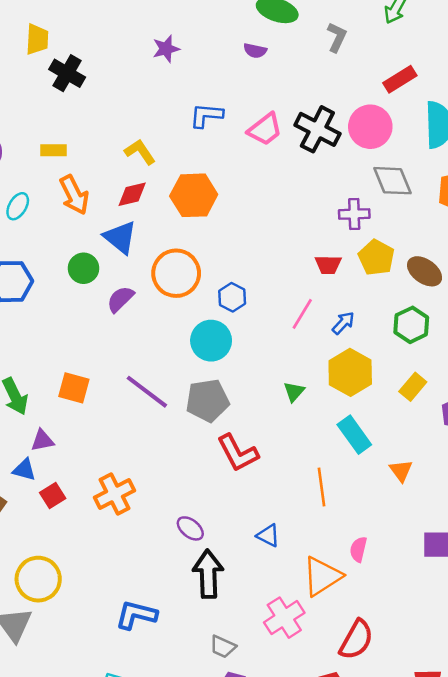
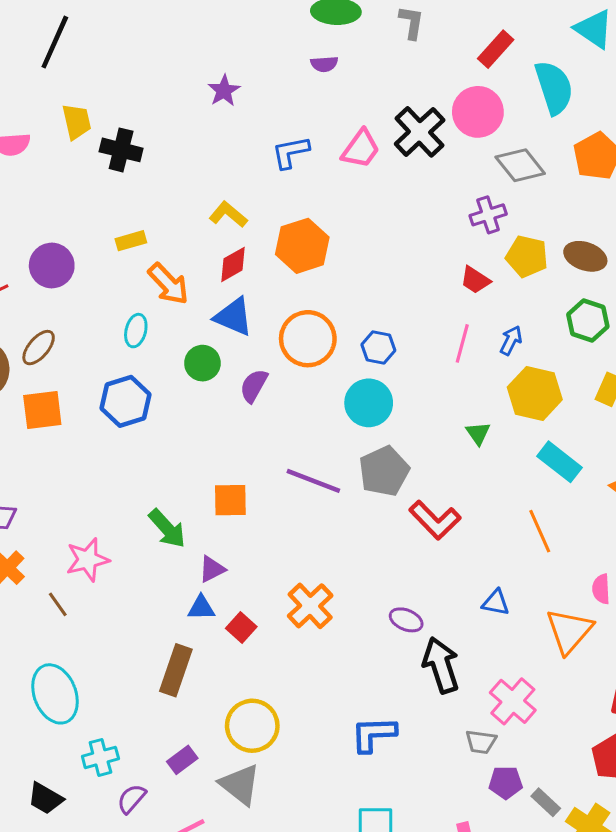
black cross: (317, 129) -> (420, 132), turned 36
cyan ellipse: (18, 206) -> (136, 331), moved
red trapezoid: (328, 265) -> (475, 280), turned 48
pink cross: (284, 618) -> (513, 701), moved

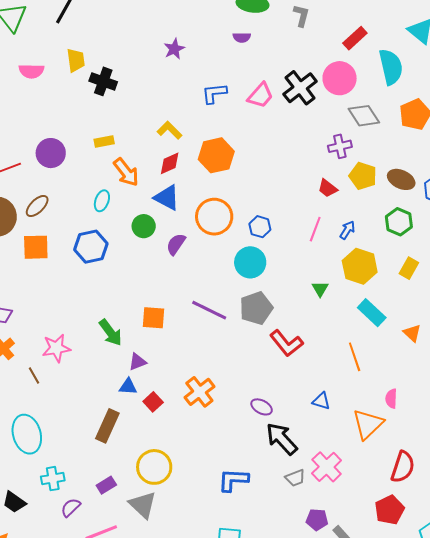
black arrow: (441, 665) -> (282, 439), turned -30
gray trapezoid: (481, 742) -> (295, 478), moved, turned -35

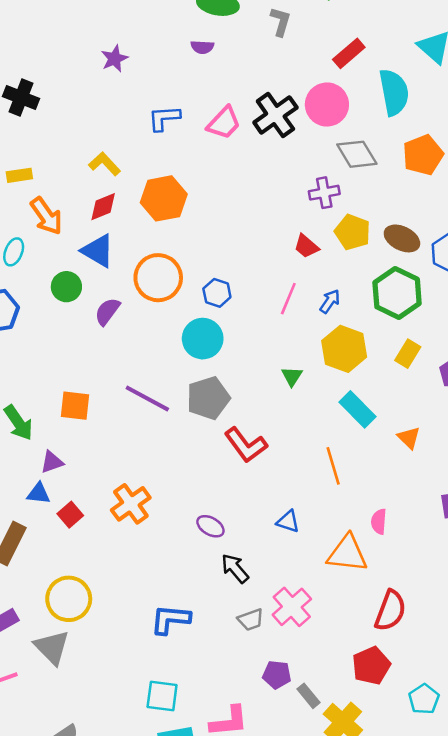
green hexagon: (399, 222) -> (397, 293), size x1.4
orange triangle: (368, 424) -> (347, 554), turned 48
black arrow: (282, 439) -> (235, 568), size x0.7

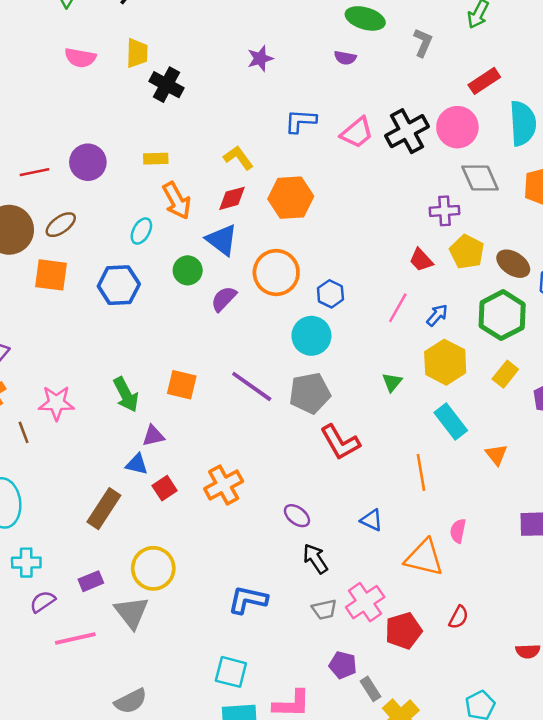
red semicircle: (390, 611) -> (459, 617), size x0.6
red pentagon: (371, 666) -> (404, 631), moved

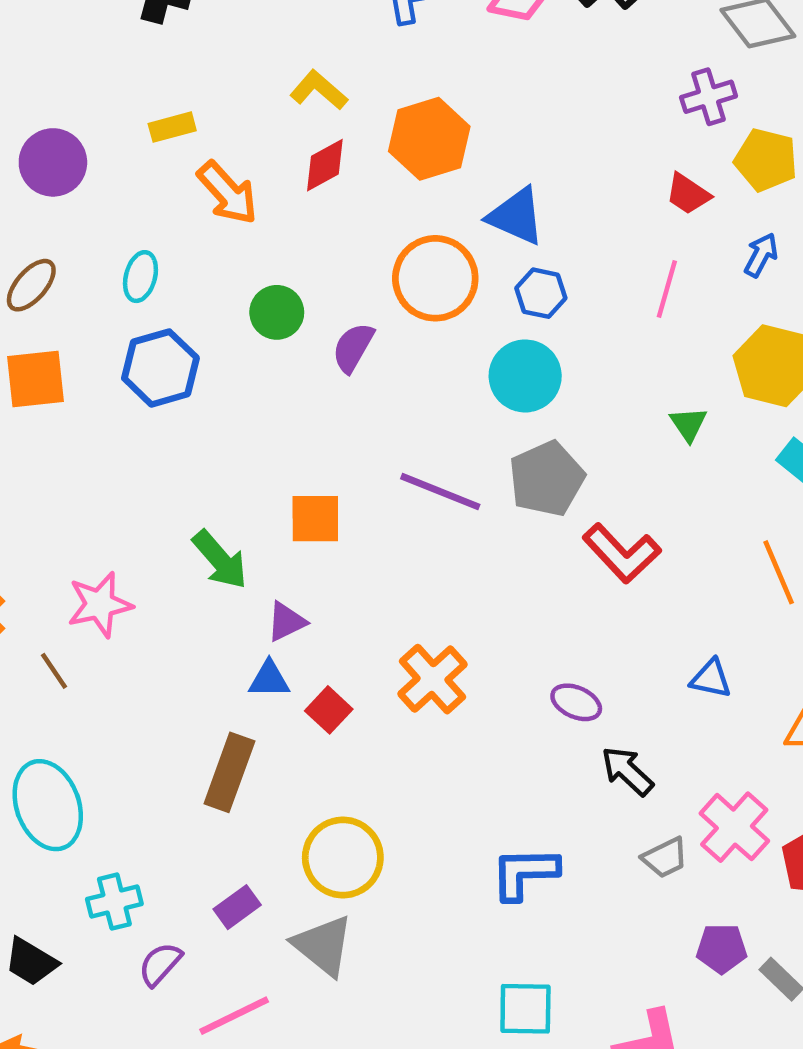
cyan ellipse: (141, 231) -> (140, 277), moved
blue triangle: (222, 240) -> (516, 216), moved
blue arrow: (437, 315) -> (761, 255), moved

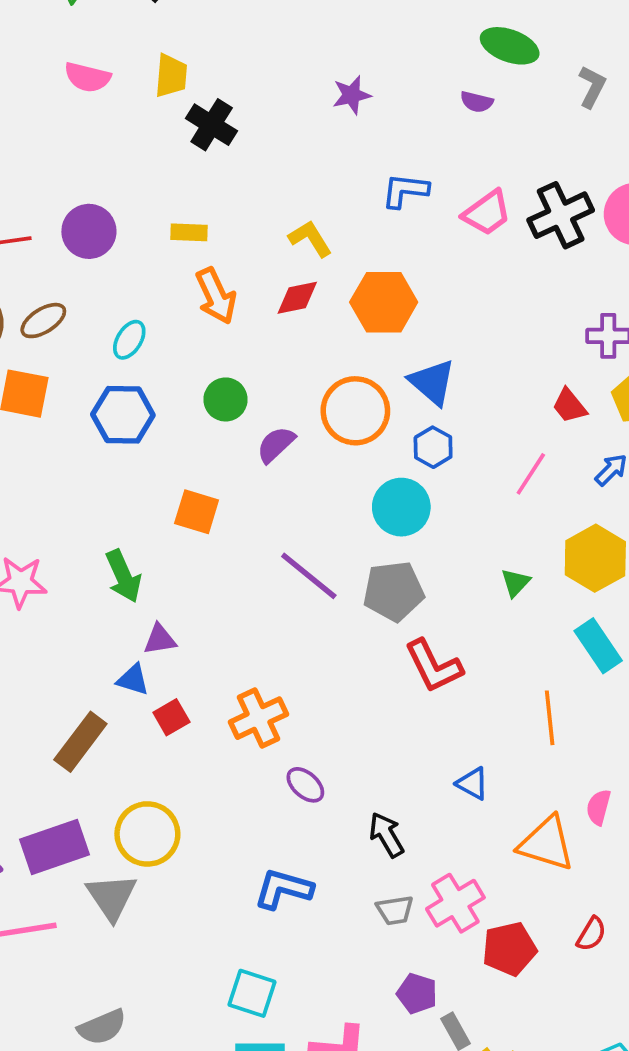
orange square: (315, 519) -> (197, 512), moved
purple ellipse: (576, 702) -> (305, 785), moved
purple rectangle: (237, 907) -> (54, 847), size x1.8

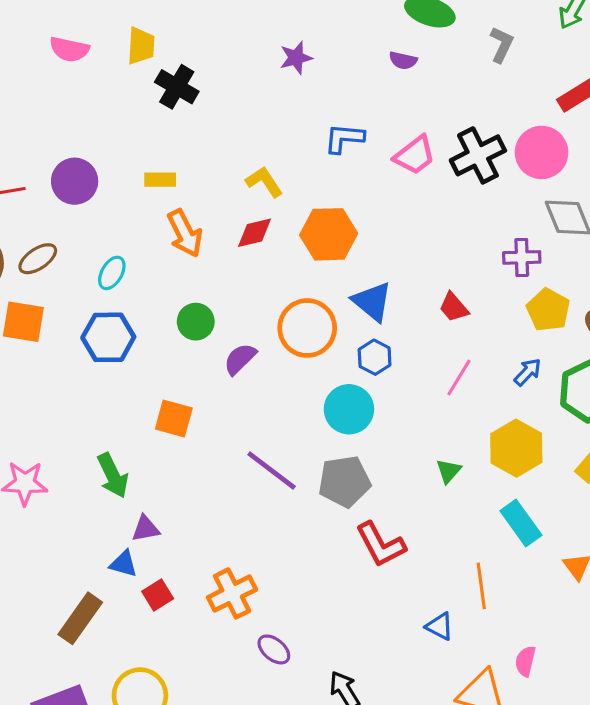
red trapezoid: (569, 406) -> (454, 307), moved
blue triangle: (472, 783) -> (440, 626), moved

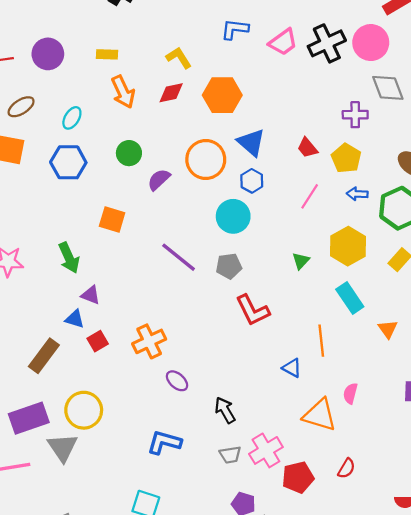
yellow pentagon: (548, 310) -> (346, 158), moved
blue arrow: (528, 372) -> (357, 194), turned -132
gray pentagon: (344, 481) -> (229, 266), size x0.7
purple triangle: (145, 529) -> (91, 295), turned 30

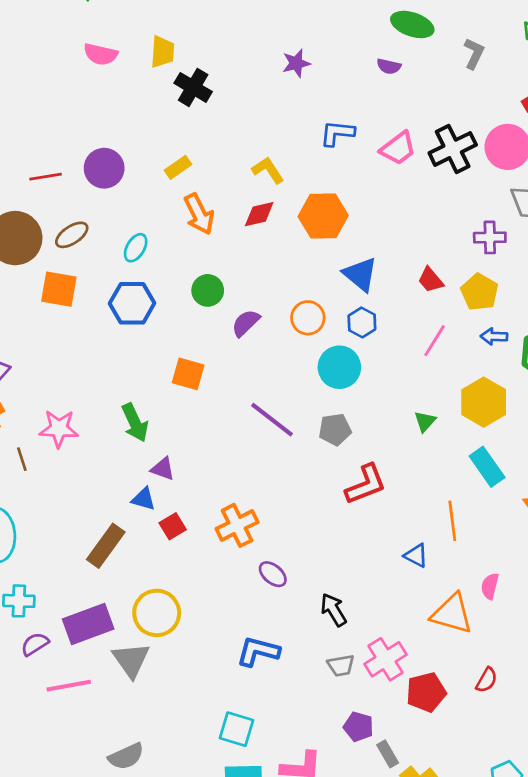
yellow rectangle: (107, 54) -> (178, 167), turned -36
orange circle: (206, 159) -> (308, 318), moved, size x0.7
red L-shape: (253, 310) -> (366, 484), turned -84

